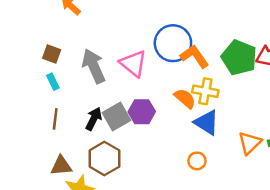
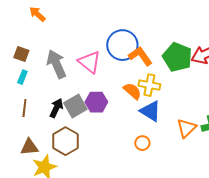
cyan rectangle: (53, 82) -> (22, 77), turned 48

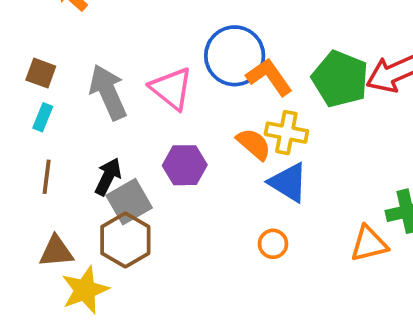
gray square: (75, 106) -> (129, 202), moved
orange triangle: (186, 128) -> (369, 244), moved, turned 30

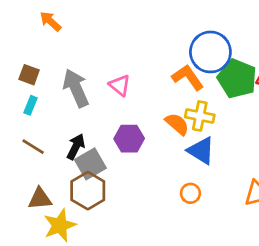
blue circle: (235, 56) -> (210, 52), moved
pink triangle: (171, 88) -> (120, 85), size x0.7
brown line: (47, 177) -> (33, 147), turned -65

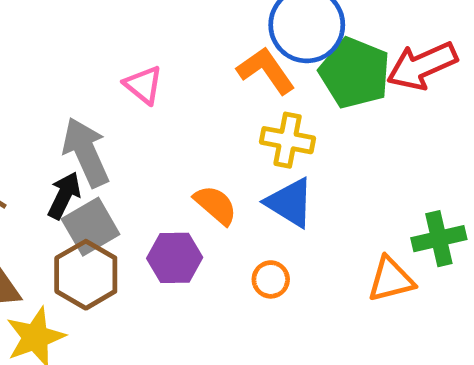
gray arrow: (76, 88) -> (86, 152), moved
orange semicircle: (177, 124) -> (215, 205), moved
purple hexagon: (129, 139) -> (175, 258), moved

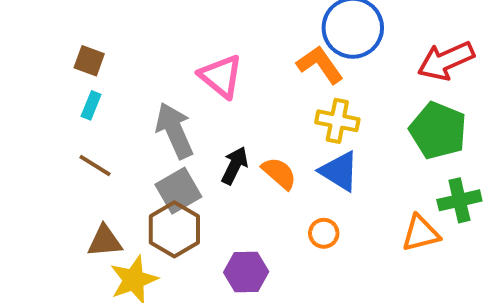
green pentagon: (355, 73) -> (438, 131), moved
pink triangle: (143, 85) -> (221, 76), size x1.4
black arrow: (64, 195) -> (235, 165), moved
purple hexagon: (175, 258) -> (246, 272), moved

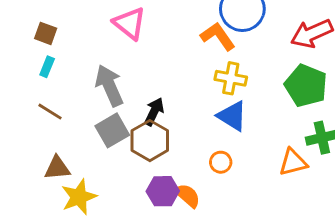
pink triangle: (221, 76) -> (130, 23), moved
orange semicircle: (279, 173) -> (187, 195), moved
brown hexagon: (174, 229) -> (150, 141), moved

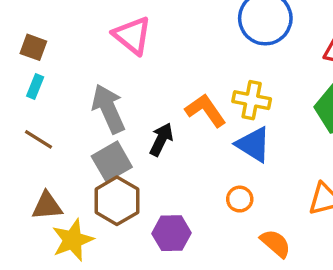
orange L-shape: (218, 36) -> (206, 110), moved
brown hexagon: (150, 141) -> (117, 201), moved
orange semicircle: (187, 195) -> (276, 243), moved

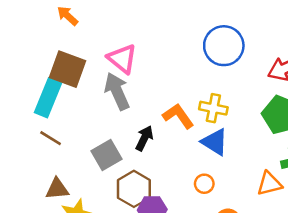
brown square: (33, 47) -> (68, 69), moved, size x1.8
cyan rectangle: (35, 87) -> (48, 98), size x2.0
gray arrow: (108, 109) -> (117, 91), moved
brown hexagon: (117, 201) -> (134, 189), moved

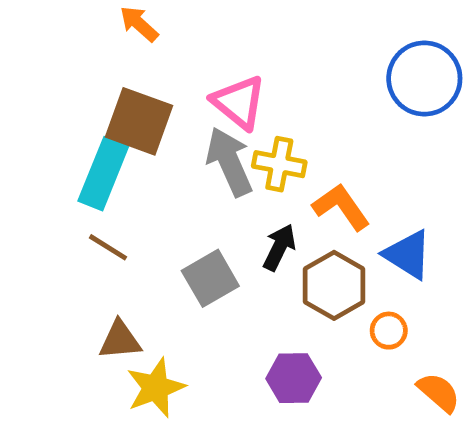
yellow cross: (213, 108) -> (279, 164), moved
brown hexagon: (134, 189) -> (334, 285), moved

